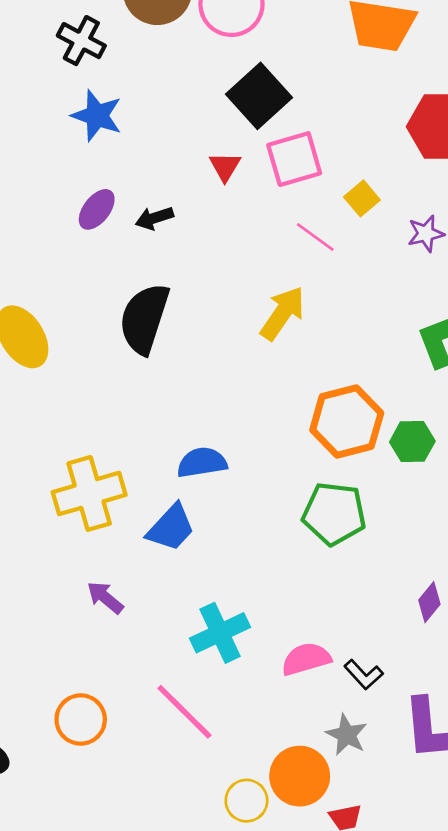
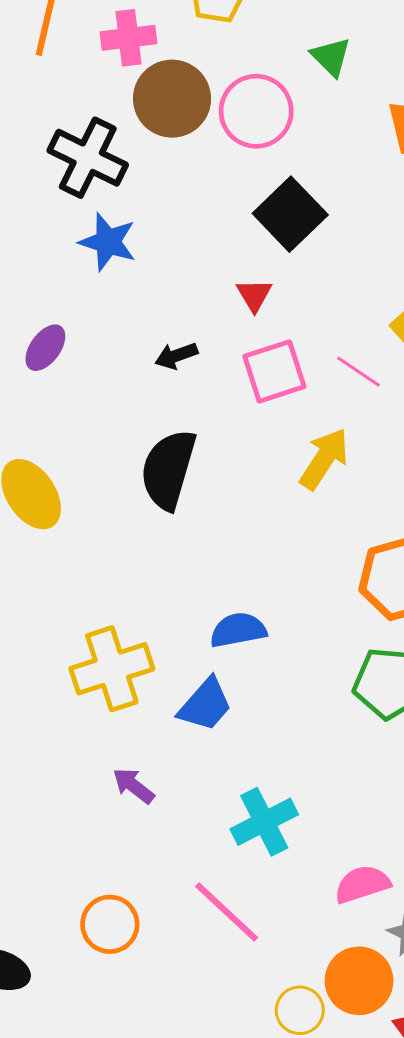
black cross: (81, 41) -> (88, 158), size x1.4
pink square: (294, 159) -> (274, 371), moved
purple ellipse: (97, 209) -> (45, 348), moved
pink semicircle: (306, 659) -> (362, 884), moved

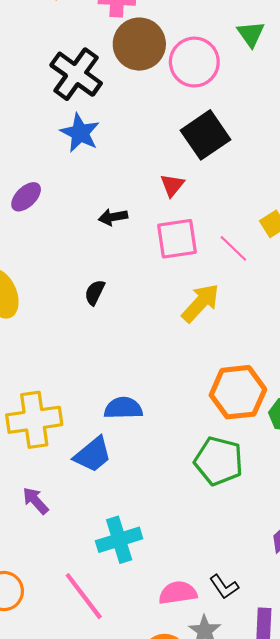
black semicircle: (168, 469) -> (95, 292), size x0.5

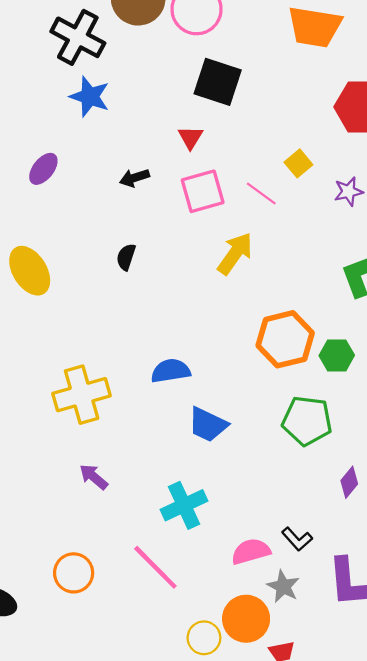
black square: (206, 135) -> (218, 82), turned -30
blue trapezoid: (93, 455) -> (208, 425), moved, turned 72
green pentagon: (219, 461) -> (307, 421), moved

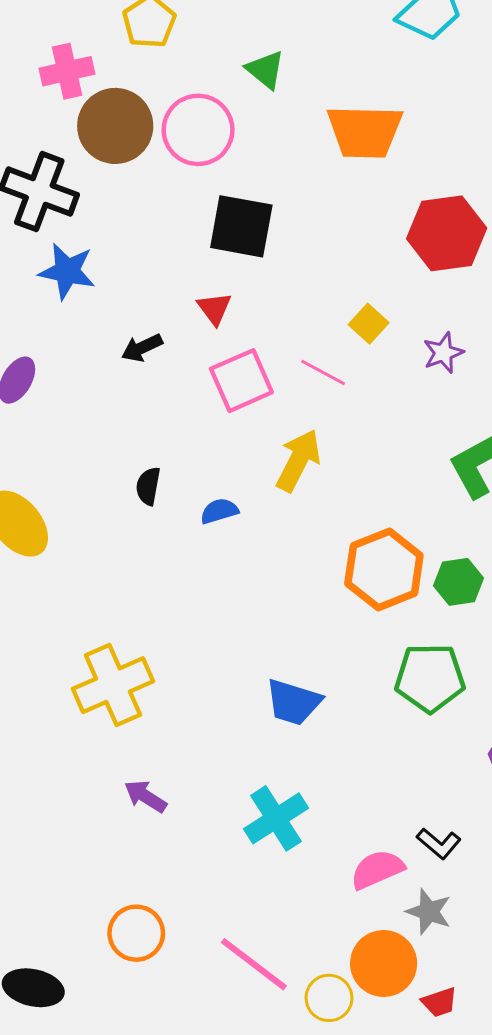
black arrow: (135, 178) -> (142, 348), moved
blue semicircle: (171, 371) -> (219, 511), moved, size x0.7
pink line: (155, 567) -> (254, 964), moved

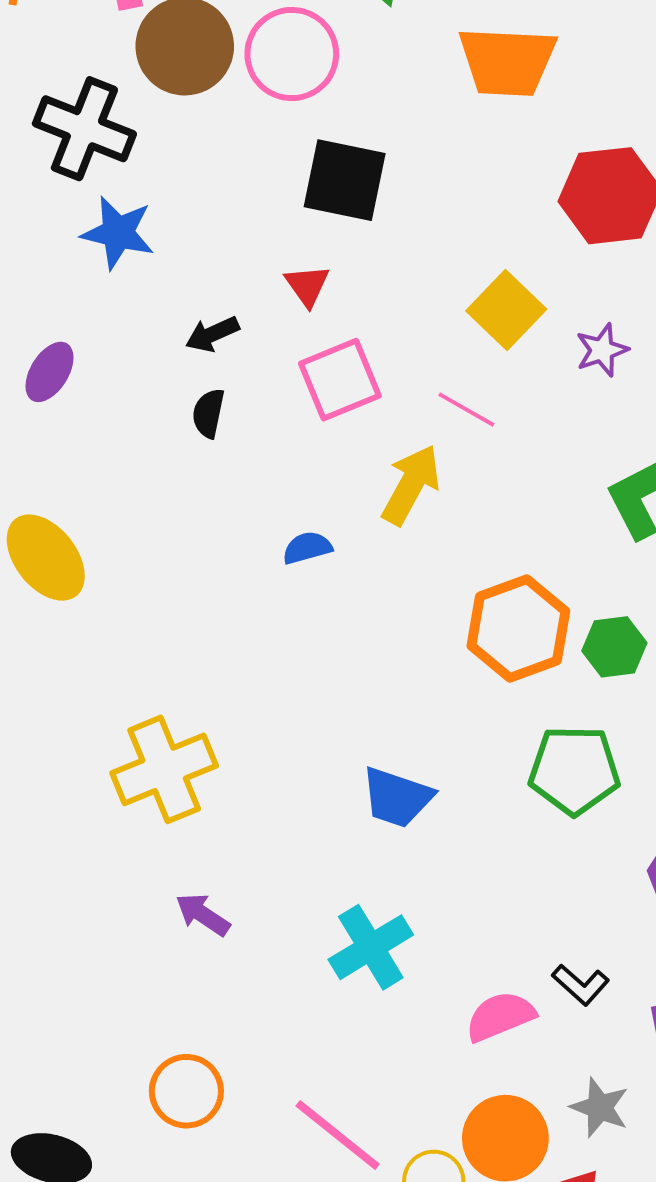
yellow square: (369, 324) -> (506, 310), size x1.5
pink line: (323, 372) -> (466, 410), moved
black semicircle: (148, 486) -> (208, 413), moved
gray star: (429, 912) -> (600, 1107), moved

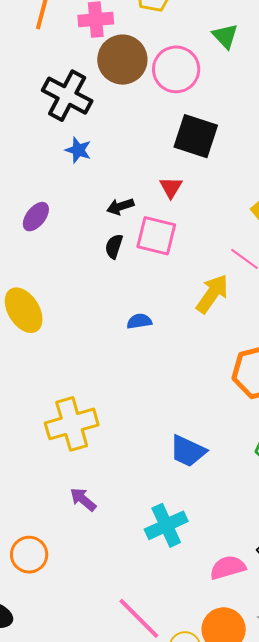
blue star: (118, 233) -> (78, 150), size x0.7
pink square: (340, 380) -> (156, 236), moved, turned 30
blue semicircle: (307, 548) -> (139, 321), moved
orange circle: (186, 1091) -> (29, 555), moved

